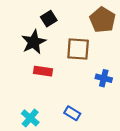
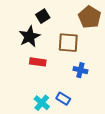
blue cross: (104, 78) -> (80, 70), moved
cyan cross: (30, 118) -> (42, 103), moved

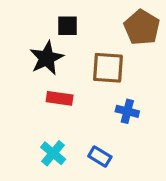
black square: (43, 16) -> (68, 26), turned 32
cyan cross: (42, 103) -> (53, 153), moved

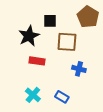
black square: (68, 26) -> (50, 21), moved

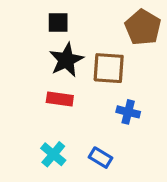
black square: (50, 21) -> (58, 22), moved
black star: (29, 36) -> (66, 60), moved

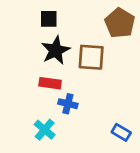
blue cross: (128, 112) -> (68, 104), moved
blue rectangle: (101, 158) -> (121, 132), moved

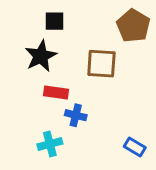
black star: (56, 50) -> (41, 56), moved
cyan cross: (45, 130) -> (50, 144), turned 35

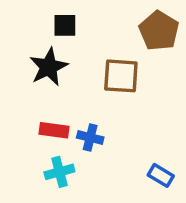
red rectangle: (56, 92) -> (54, 130), moved

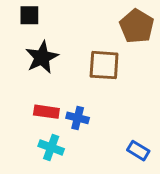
black square: (65, 25) -> (29, 15), moved
cyan cross: (59, 172) -> (51, 147), turned 35

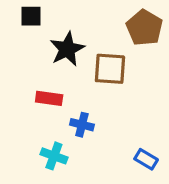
black star: (42, 57) -> (67, 49), moved
red rectangle: (46, 112) -> (49, 98), moved

